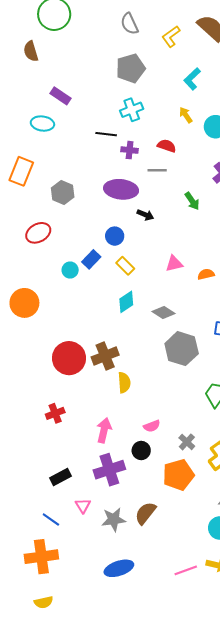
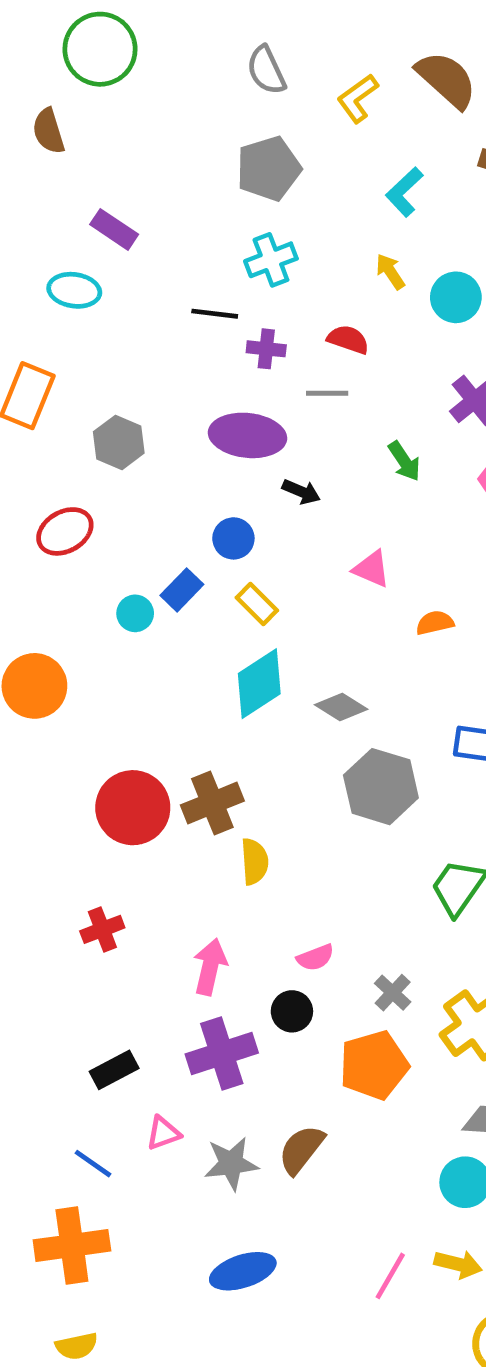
pink triangle: (174, 264) -> (372, 569), moved, turned 36
cyan diamond: (126, 302) -> (259, 684), size x1.4
pink triangle: (83, 506) -> (163, 1133), turned 42
pink line: (186, 570) -> (390, 1276), turned -40

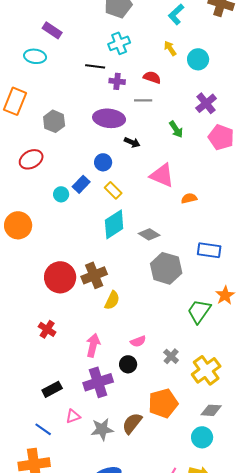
pink triangle: (372, 569) -> (162, 175), size x1.5
yellow semicircle: (255, 862) -> (112, 300), turned 30
red cross: (102, 929) -> (47, 329), turned -36
orange pentagon: (374, 1065) -> (163, 403), moved

